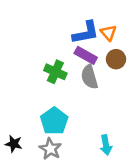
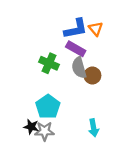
brown circle: (116, 59) -> (92, 75), moved
black star: (14, 144) -> (31, 127), moved
gray star: (50, 149) -> (45, 131), turned -30

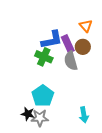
blue L-shape: (76, 29) -> (52, 40), moved
purple rectangle: (76, 49) -> (68, 44), turned 36
brown circle: (92, 75) -> (83, 47), moved

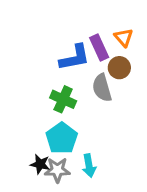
purple rectangle: (68, 44) -> (99, 47), moved
green cross: (44, 57) -> (63, 99), moved
cyan arrow: (84, 115) -> (89, 166), moved

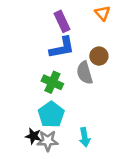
orange triangle: (124, 37) -> (103, 13), moved
purple rectangle: (99, 47) -> (62, 21), moved
cyan arrow: (89, 166) -> (85, 137), moved

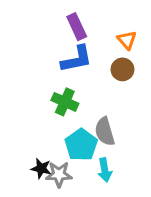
orange triangle: (103, 13) -> (127, 40), moved
gray semicircle: (85, 73) -> (105, 132), moved
cyan pentagon: (51, 115) -> (81, 145), moved

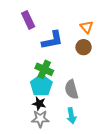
purple rectangle: (77, 27) -> (28, 20), moved
cyan pentagon: (81, 145) -> (41, 85), moved
black star: (41, 168) -> (39, 104), moved

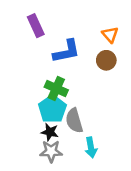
gray semicircle: (71, 89) -> (74, 121), moved

